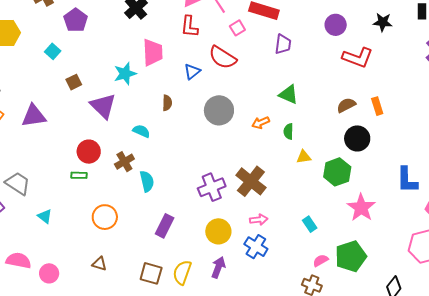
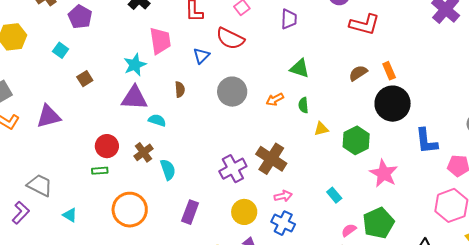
purple triangle: (103, 106) -> (134, 98), moved, turned -36
black circle: (357, 138) -> (393, 104), moved, size x1.4
orange circle: (105, 217) -> (130, 210), size x1.4

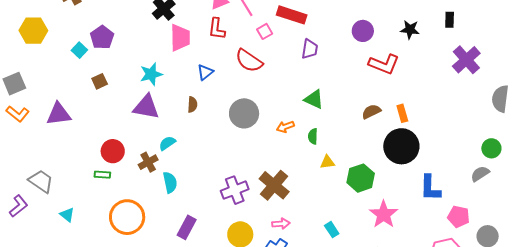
purple pentagon: (80, 17) -> (102, 37), moved
pink trapezoid: (160, 41) -> (180, 38), moved
blue triangle: (201, 56) -> (205, 72), moved
cyan semicircle: (157, 120) -> (167, 143), moved, turned -60

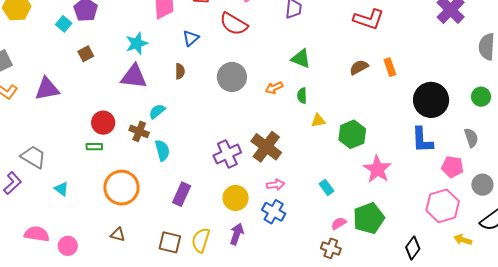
black circle: (401, 146) -> (431, 100), moved
brown cross: (148, 162) -> (139, 131), turned -36
gray semicircle: (480, 174) -> (471, 138), moved, turned 108

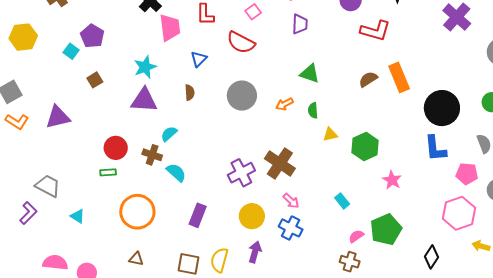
orange rectangle: (390, 67) -> (399, 77), size x1.6
cyan semicircle: (162, 150) -> (176, 172), turned -30
pink star: (377, 169) -> (392, 180), size x0.7
pink arrow: (275, 185) -> (291, 201), turned 54

